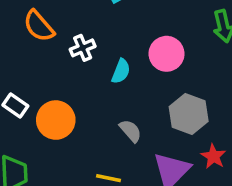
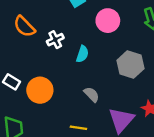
pink circle: (167, 54) -> (108, 21), moved
gray hexagon: (189, 114) -> (130, 64), moved

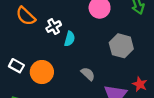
cyan semicircle: (82, 54) -> (70, 39), moved

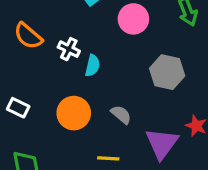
white cross: (54, 27) -> (69, 49), turned -32
orange circle: (42, 72) -> (74, 113), moved

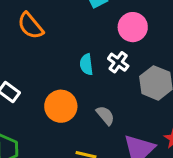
white cross: (69, 49) -> (118, 62), moved
cyan semicircle: (93, 66) -> (86, 64), turned 150

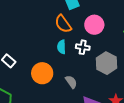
orange semicircle: (30, 26) -> (63, 24), moved
white cross: (118, 62) -> (83, 47), turned -32

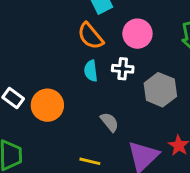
orange circle: (42, 73) -> (47, 105), moved

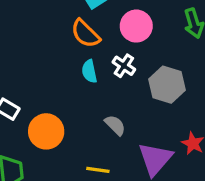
white cross: (123, 69) -> (124, 66), turned 35
orange circle: (47, 105) -> (46, 131), moved

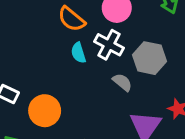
white cross: (124, 66) -> (109, 45), size x1.4
gray semicircle: (115, 125) -> (122, 82), moved

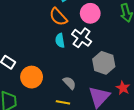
gray hexagon: (150, 58) -> (104, 63), moved
gray semicircle: (122, 82) -> (69, 83), moved

